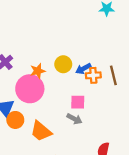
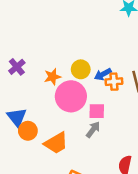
pink circle: (30, 89) -> (71, 96), moved
gray arrow: (74, 119) -> (93, 130), turned -80
orange trapezoid: (41, 131) -> (56, 143), turned -70

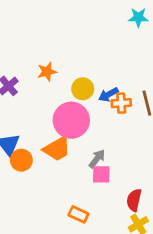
orange star: (52, 77) -> (47, 72), moved
pink square: (97, 111) -> (101, 174), moved
orange trapezoid: (56, 143) -> (57, 149), moved

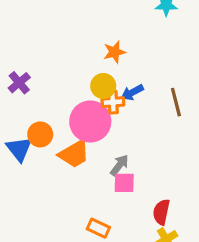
orange star: (47, 72) -> (115, 52), moved
orange cross: (121, 103) -> (113, 102), moved
orange circle: (21, 160) -> (40, 134), moved

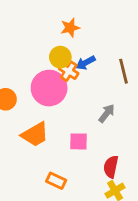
orange cross: (113, 102) -> (69, 71), turned 36
orange trapezoid: (74, 154) -> (35, 134), moved
gray arrow: (119, 165) -> (107, 113), moved

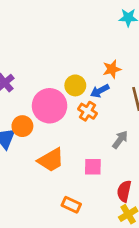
orange star: (70, 28) -> (112, 69), moved
orange cross: (69, 71) -> (88, 111), moved
pink circle: (49, 88) -> (50, 106), moved

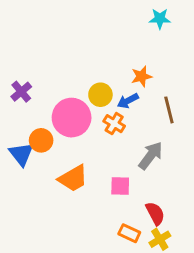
gray arrow: (120, 140) -> (151, 156), size x1.4
red semicircle: (124, 191) -> (155, 213), turned 140
orange rectangle: (71, 205) -> (129, 233), moved

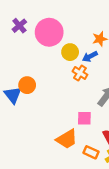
purple cross: (21, 92) -> (19, 26), moved
pink circle: (72, 118) -> (49, 32), moved
orange trapezoid: (73, 178) -> (67, 139), moved

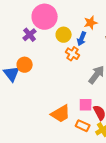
purple cross: (19, 26) -> (30, 35), moved
blue arrow: (90, 56) -> (82, 39), turned -40
pink square: (84, 118) -> (86, 105), moved

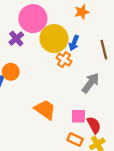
orange star: (91, 23) -> (82, 12), moved
yellow circle: (64, 35) -> (54, 39), size x1.6
orange trapezoid: (61, 114) -> (45, 110), moved, turned -115

